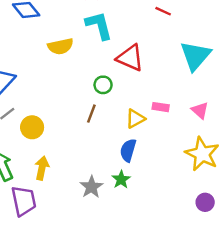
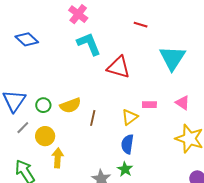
yellow semicircle: (61, 46) -> (70, 105), moved
green circle: (103, 85) -> (43, 105), moved
yellow arrow: (42, 168) -> (58, 158), moved

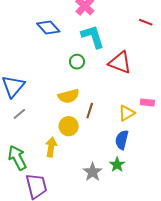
blue diamond: (27, 39) -> (48, 28), moved
green circle: (43, 105) -> (77, 62), moved
yellow circle: (45, 136) -> (69, 126), moved

